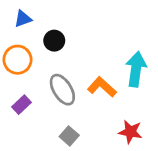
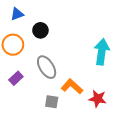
orange L-shape: (102, 87) -> (72, 86), moved
gray square: (69, 136) -> (52, 102), turned -32

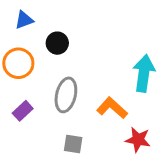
gray ellipse: (47, 67) -> (66, 95), turned 45
orange L-shape: (72, 86) -> (112, 108), moved

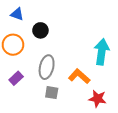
blue triangle: (24, 20) -> (17, 14), turned 40
gray square: (73, 144) -> (52, 93), moved

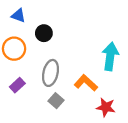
gray square: (52, 93) -> (56, 101), turned 32

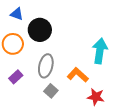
black circle: (44, 33) -> (40, 30), size x1.5

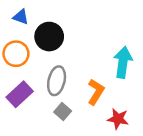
orange L-shape: (78, 75) -> (96, 92), turned 80
purple rectangle: (16, 77) -> (20, 94), size x1.5

